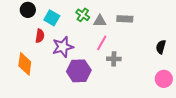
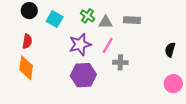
red semicircle: (40, 36) -> (27, 41), moved
purple star: (63, 47) -> (80, 44), moved

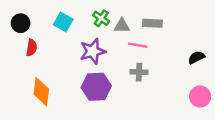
black circle: (29, 11) -> (21, 23), moved
pink line: (108, 46) -> (138, 45), moved, turned 70
black semicircle: (170, 50) -> (196, 57), turned 48
orange diamond: (26, 68) -> (41, 92), moved

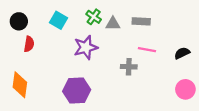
pink line: (138, 45) -> (147, 50), moved
purple hexagon: (96, 87) -> (77, 90), moved
orange diamond: (41, 92) -> (20, 85), moved

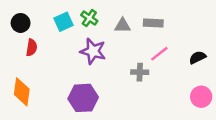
green cross: (94, 17) -> (89, 18), moved
cyan square: (58, 20) -> (64, 22), turned 36
purple star: (86, 47) -> (93, 51), turned 30
pink line: (147, 50) -> (159, 54), turned -48

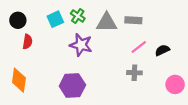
gray triangle: (123, 25) -> (107, 22), size x1.5
black semicircle: (197, 57) -> (162, 50), moved
gray cross: (140, 72) -> (134, 73), moved

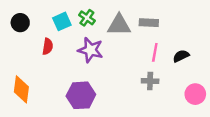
red semicircle: (27, 42) -> (48, 46), moved
pink line: (139, 47) -> (155, 52), turned -42

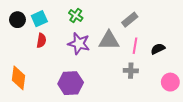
cyan square: (62, 21) -> (39, 19), moved
gray rectangle: (149, 23) -> (130, 20), turned -42
gray triangle: (119, 25) -> (109, 40), moved

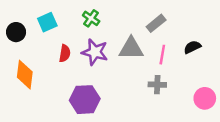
black circle: (17, 20) -> (16, 32), moved
red semicircle: (41, 40) -> (65, 53), moved
black semicircle: (158, 49) -> (192, 47), moved
orange diamond: (19, 78) -> (25, 75), moved

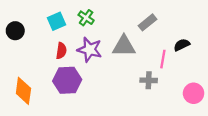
cyan square: (47, 22) -> (57, 21), moved
pink line: (162, 55) -> (163, 59), moved
orange diamond: (25, 75) -> (23, 91), moved
purple hexagon: (85, 100) -> (67, 80), moved

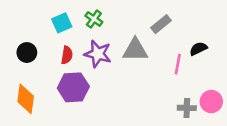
black circle: (15, 31) -> (27, 53), moved
gray cross: (149, 80) -> (187, 108), moved

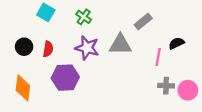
cyan square: (62, 23) -> (46, 12), moved, turned -36
red semicircle: (67, 55) -> (48, 49), moved
gray cross: (187, 108) -> (166, 86), moved

